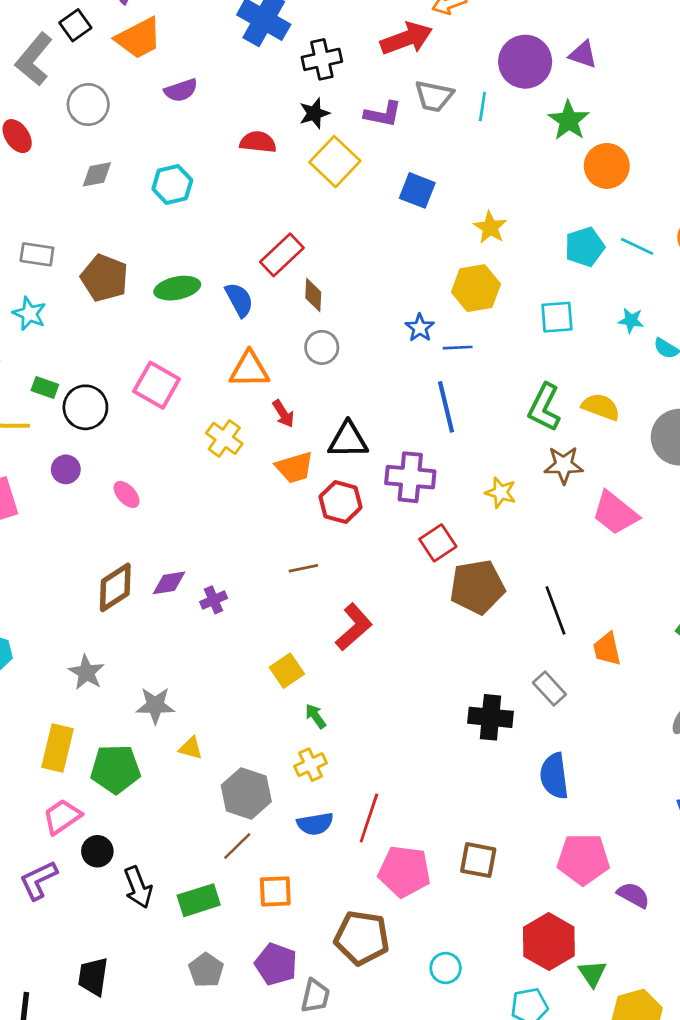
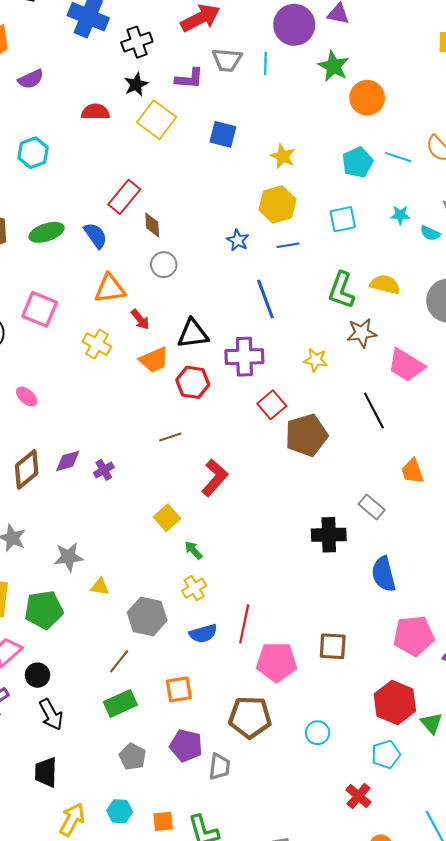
blue line: (458, 348) -> (288, 245), moved
black line: (555, 610) -> (374, 411), moved
brown line: (237, 846) -> (119, 661), moved
black arrow: (138, 887) -> (51, 715), moved

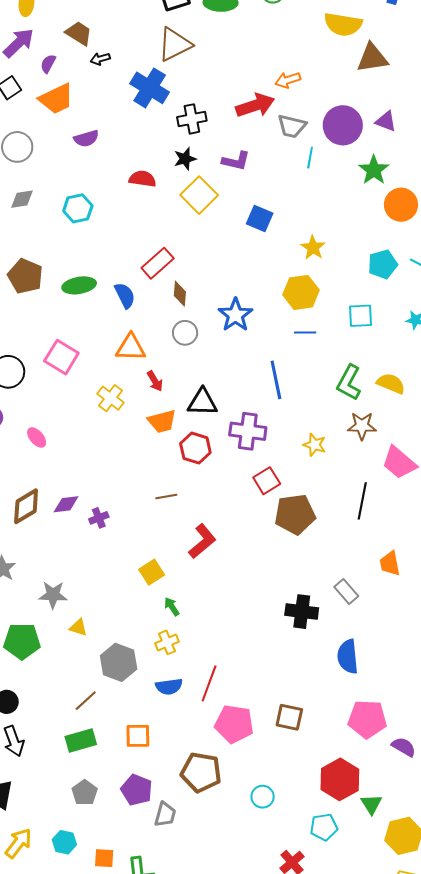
gray trapezoid: (227, 60) -> (292, 126), moved
blue star: (238, 240) -> (235, 315), moved, size x1.6
black line: (374, 411) -> (362, 501), turned 30

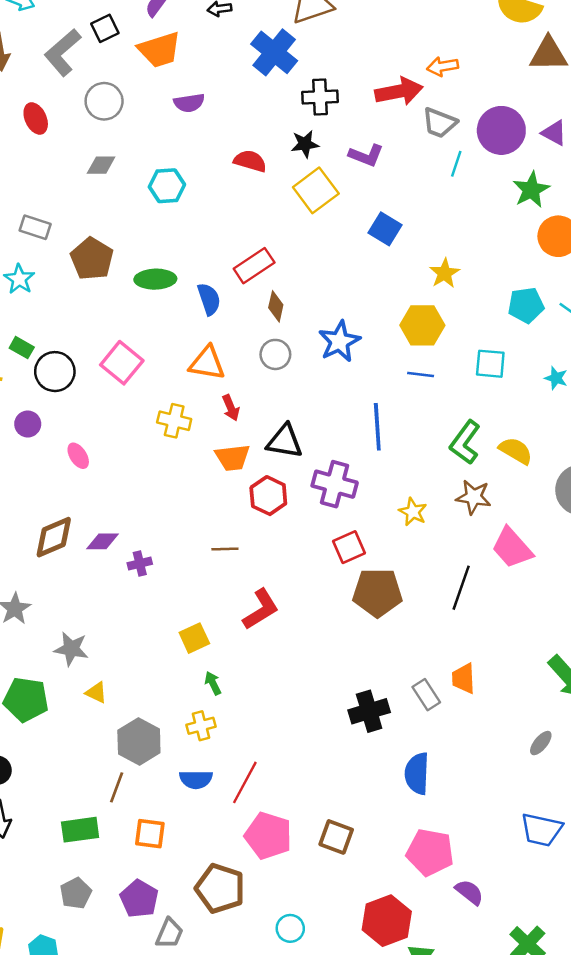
yellow cross: (111, 398) -> (174, 421), turned -32
orange trapezoid: (390, 564) -> (464, 678), moved
black cross: (302, 612) -> (369, 711), turned -32
brown line: (86, 701) -> (117, 787), moved, turned -35

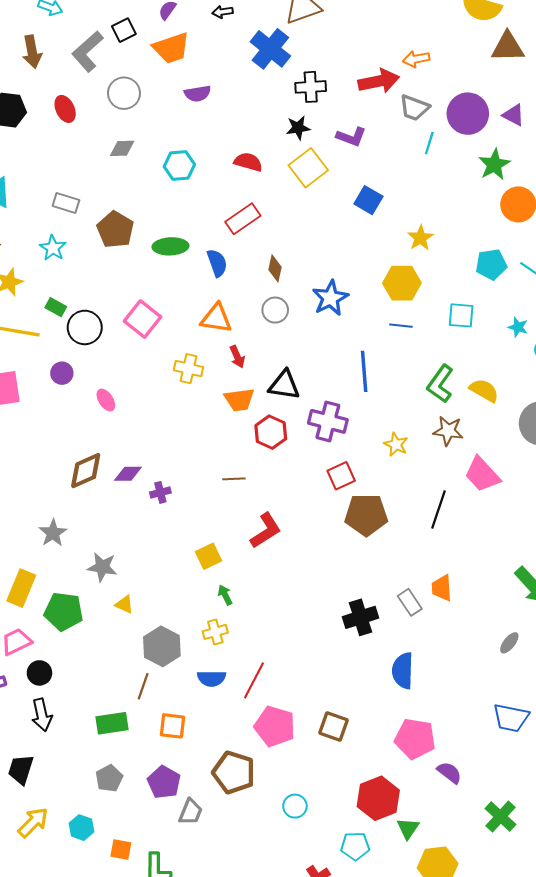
red semicircle: (250, 161) -> (248, 162), moved
red rectangle: (254, 266) -> (243, 219), moved

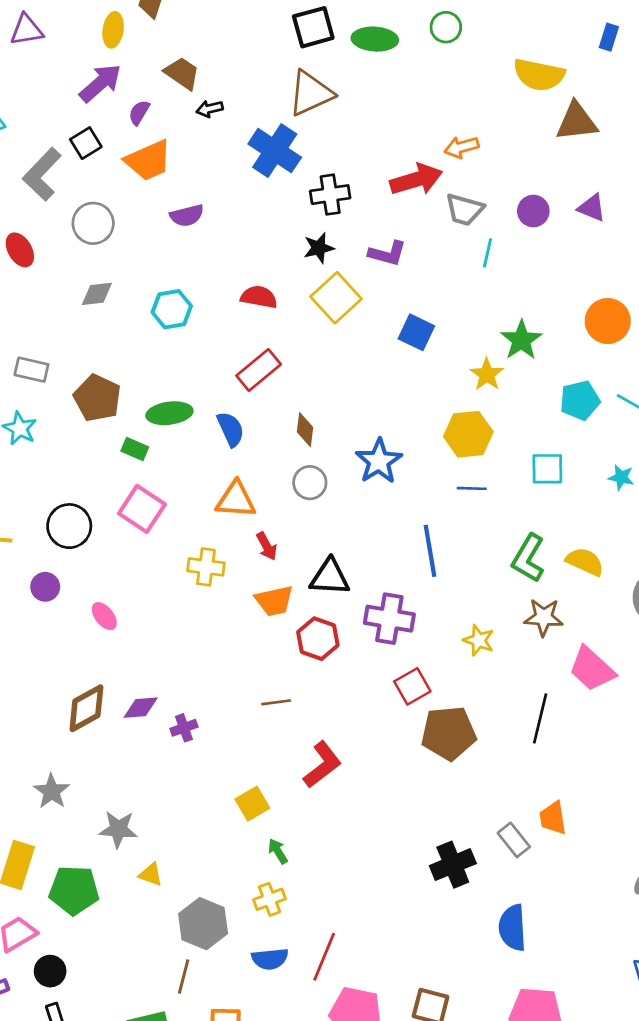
purple circle: (468, 114) -> (533, 211), size x0.6
green star: (494, 165) -> (521, 340), moved
green rectangle: (56, 307) -> (135, 449), moved

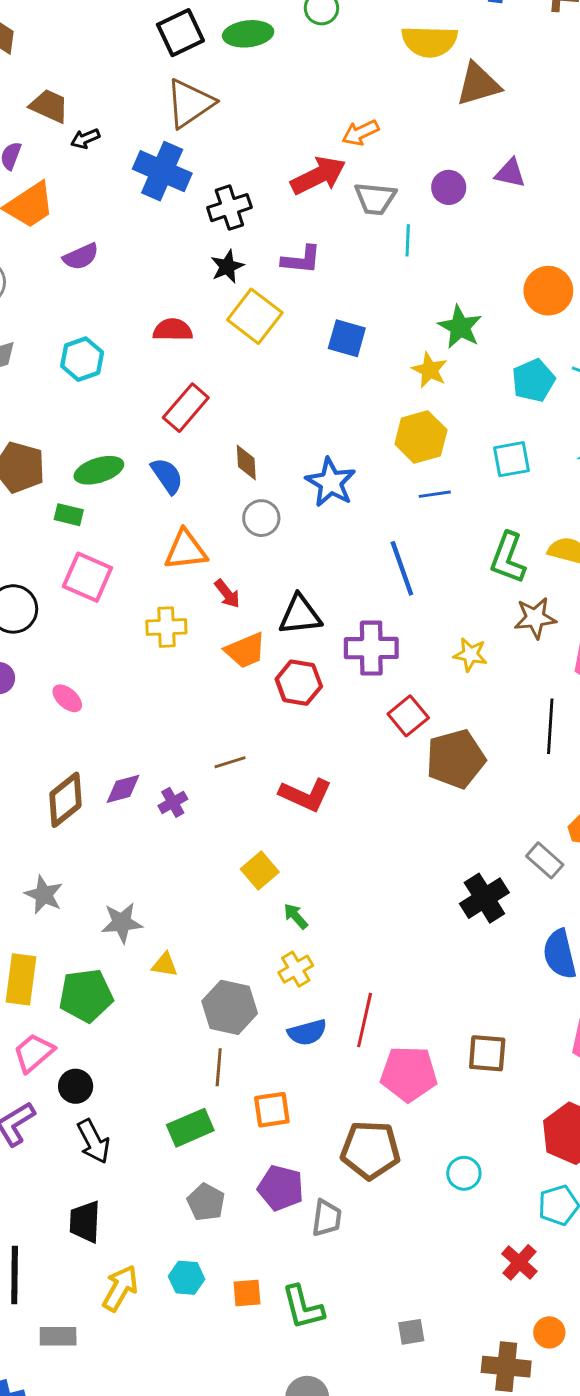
brown line: (276, 702) -> (230, 762), moved
red L-shape: (322, 765) -> (306, 795), moved, turned 72

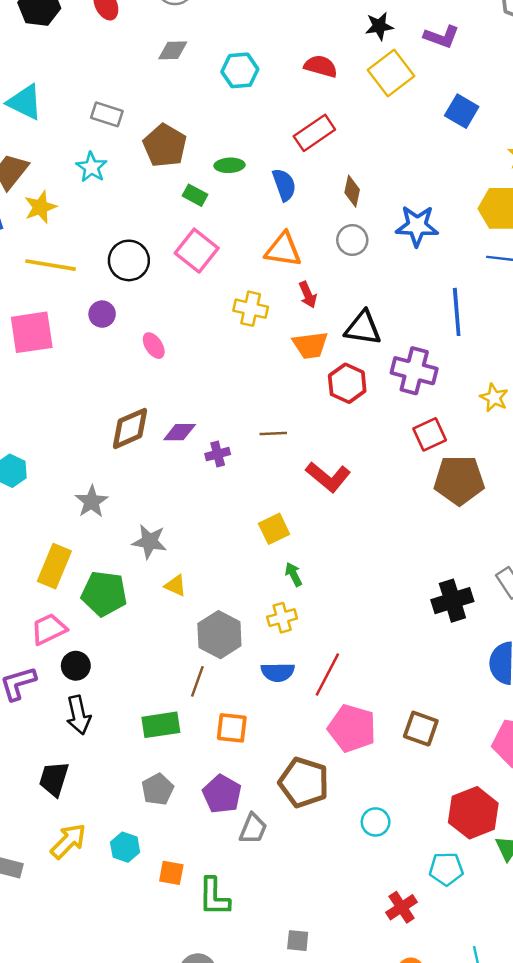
green ellipse: (99, 470) -> (229, 165), size x0.7
blue star: (331, 482) -> (417, 226), turned 30

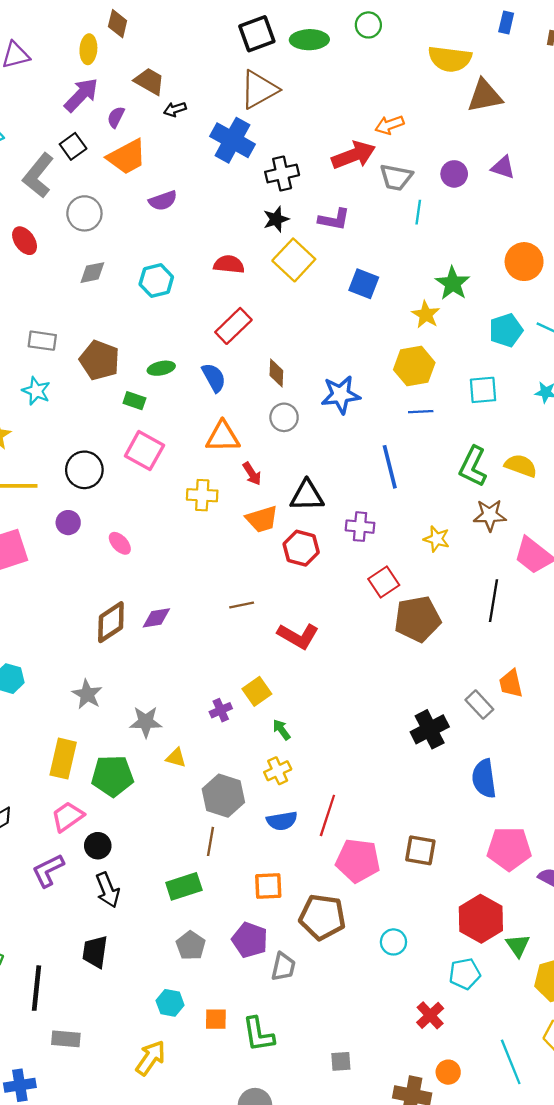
purple cross: (414, 371) -> (360, 527), size x0.7
purple cross: (218, 454) -> (221, 710), moved
orange square: (232, 728) -> (268, 886), moved
yellow arrow: (68, 841) -> (150, 1058), moved

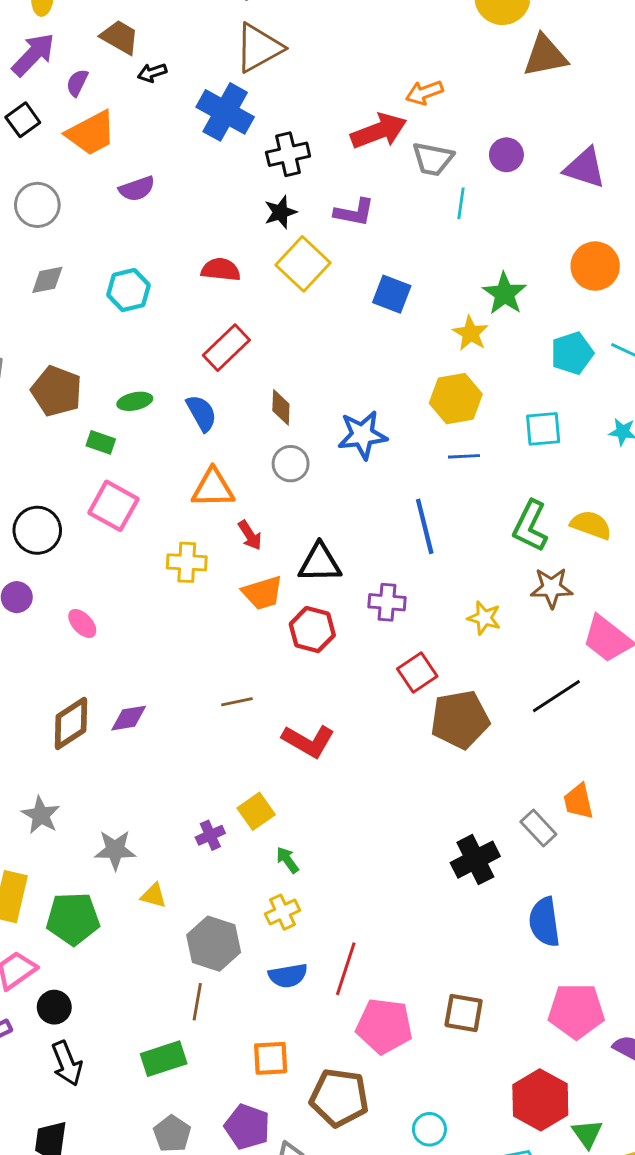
purple triangle: (503, 167) -> (585, 168), moved, size x1.4
black line: (494, 601) -> (556, 696), turned 48

